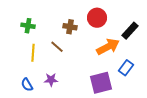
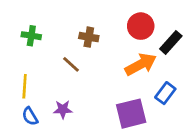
red circle: (97, 18) -> (141, 26), moved
yellow line: (33, 53) -> (25, 86), moved

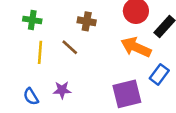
orange arrow: (141, 64) -> (136, 47), turned -128
yellow line: (25, 86) -> (40, 52), moved

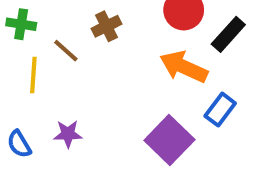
brown cross: (87, 21) -> (106, 26), turned -36
brown line: (70, 47) -> (66, 51), moved
purple square: (127, 94) -> (169, 140), turned -32

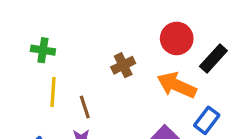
brown cross: (106, 26) -> (123, 65), moved
brown line: (66, 51) -> (85, 107), moved, turned 30

